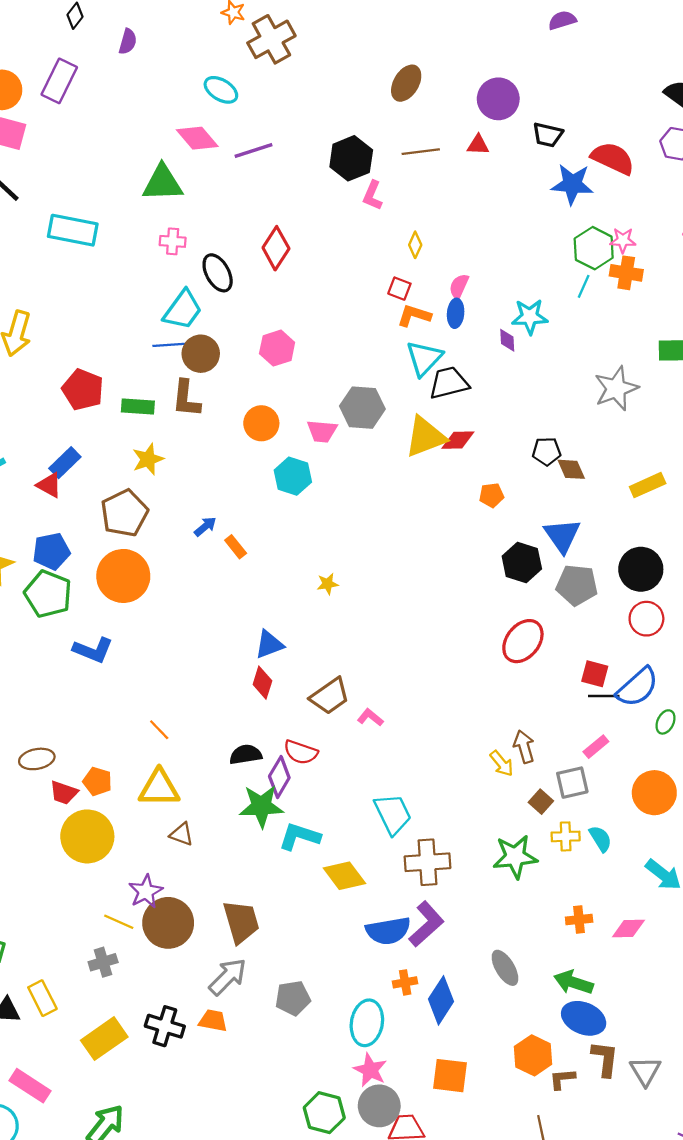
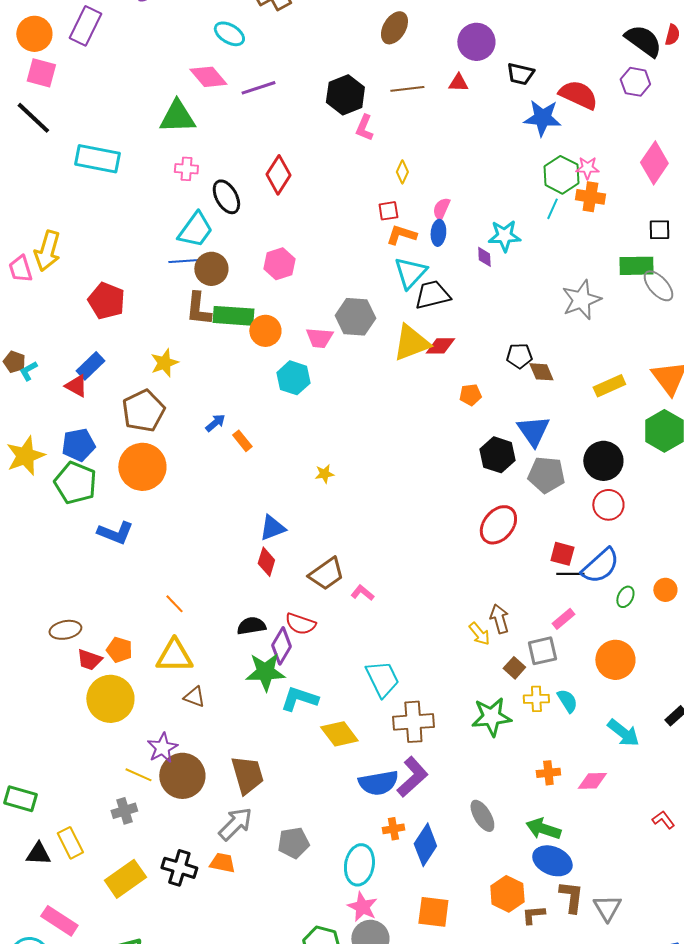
red square: (399, 289) -> (388, 211), turned -30
green rectangle: (138, 406) -> (233, 316), moved, size x1.4

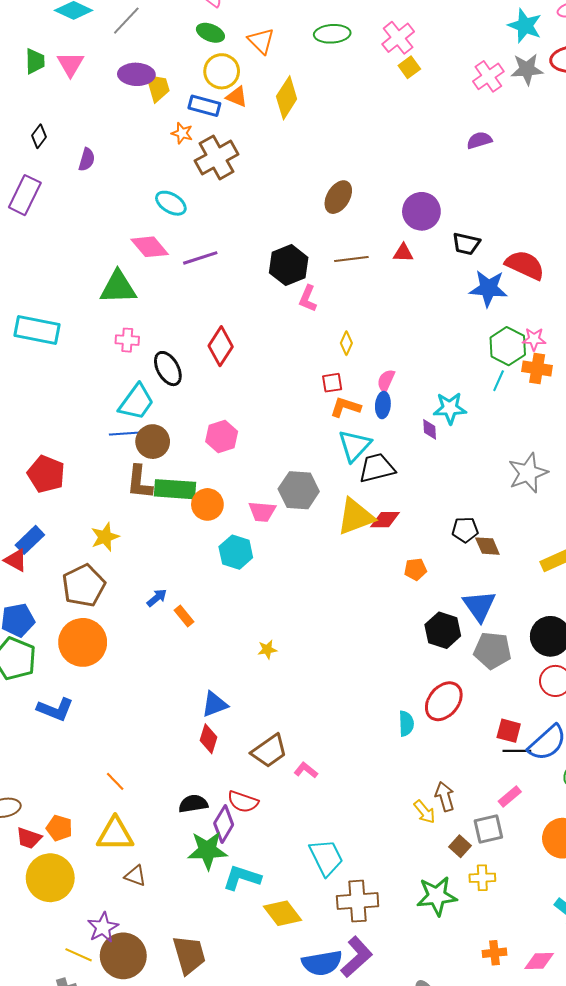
cyan semicircle: (567, 701) -> (406, 724), moved, turned 30

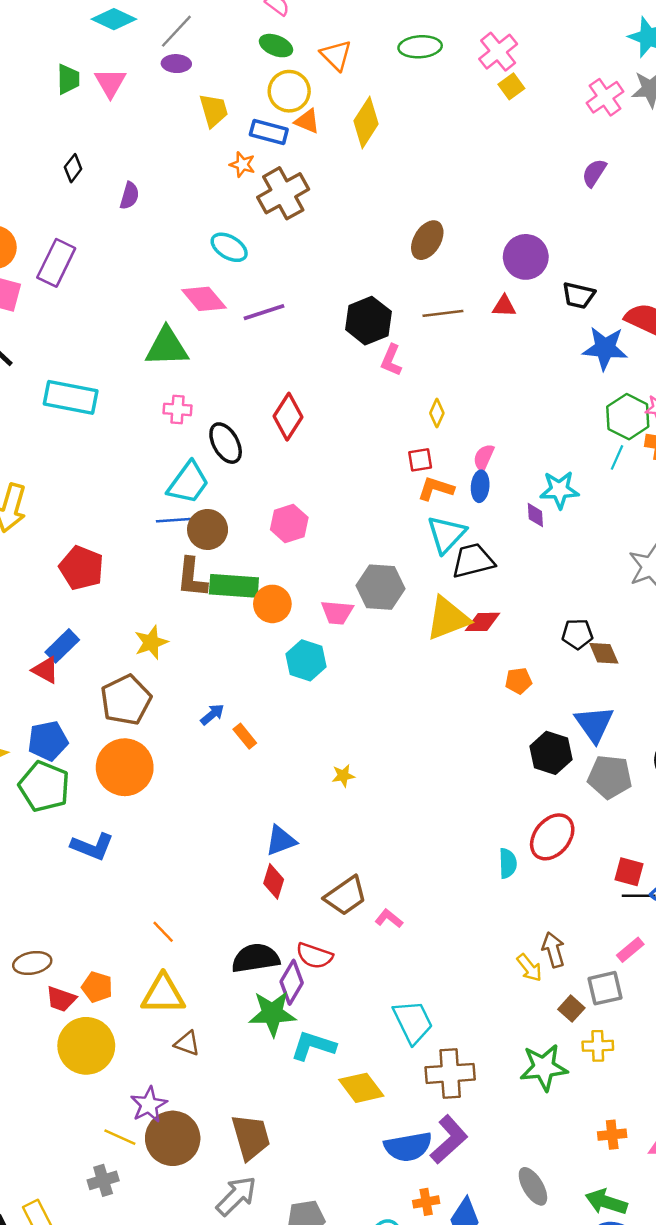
purple ellipse: (136, 74) -> (176, 64), moved, size x0.7
purple semicircle: (479, 140) -> (594, 173), turned -40
purple rectangle: (25, 195) -> (56, 263), moved
black semicircle: (193, 804) -> (256, 958), size x1.4

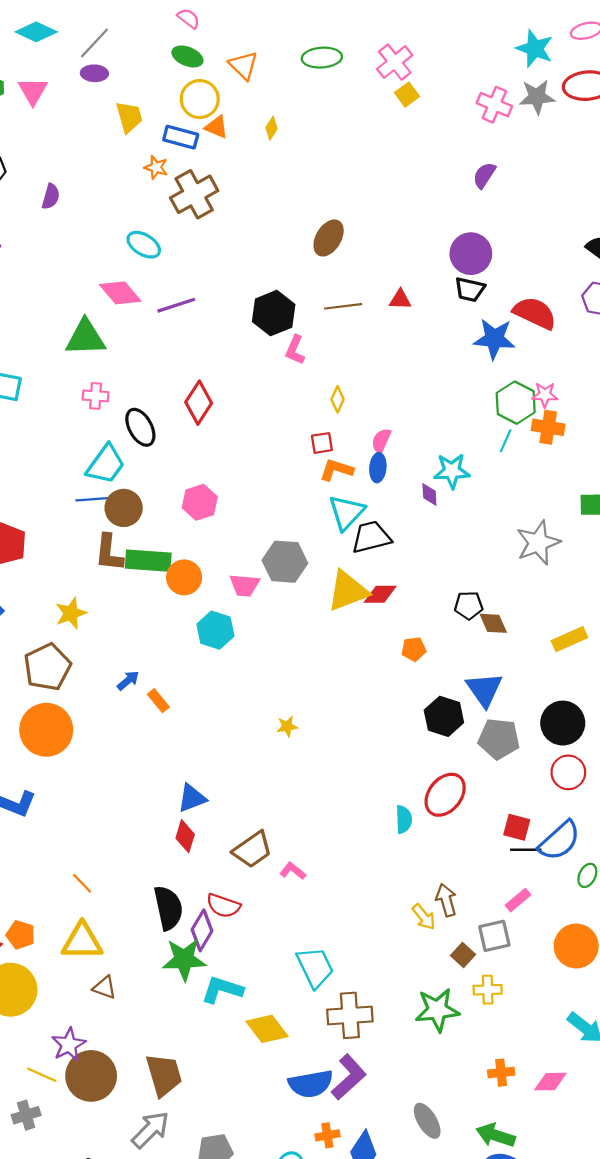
pink cross: (605, 97) -> (494, 105), turned -32
yellow diamond: (366, 122) -> (271, 128), size x0.5
purple circle: (526, 257) -> (471, 254), moved
yellow star: (343, 776) -> (287, 726), moved
black semicircle: (256, 958) -> (168, 908), turned 87

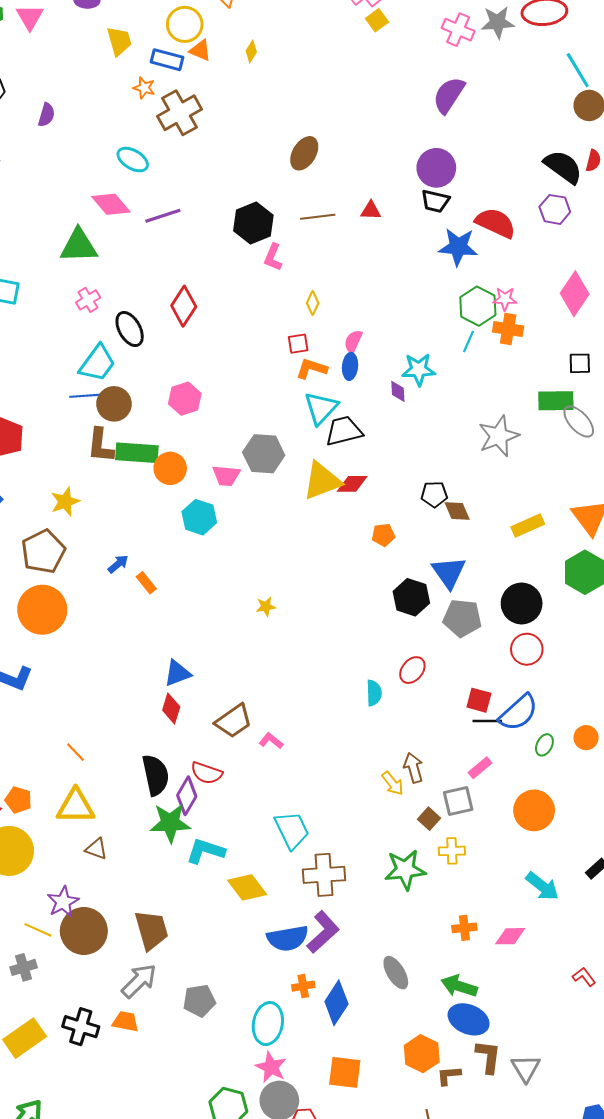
purple semicircle: (484, 175) -> (449, 95), size x1.5
pink cross: (96, 396) -> (88, 300), turned -35
red ellipse: (445, 795) -> (412, 670), size x0.7

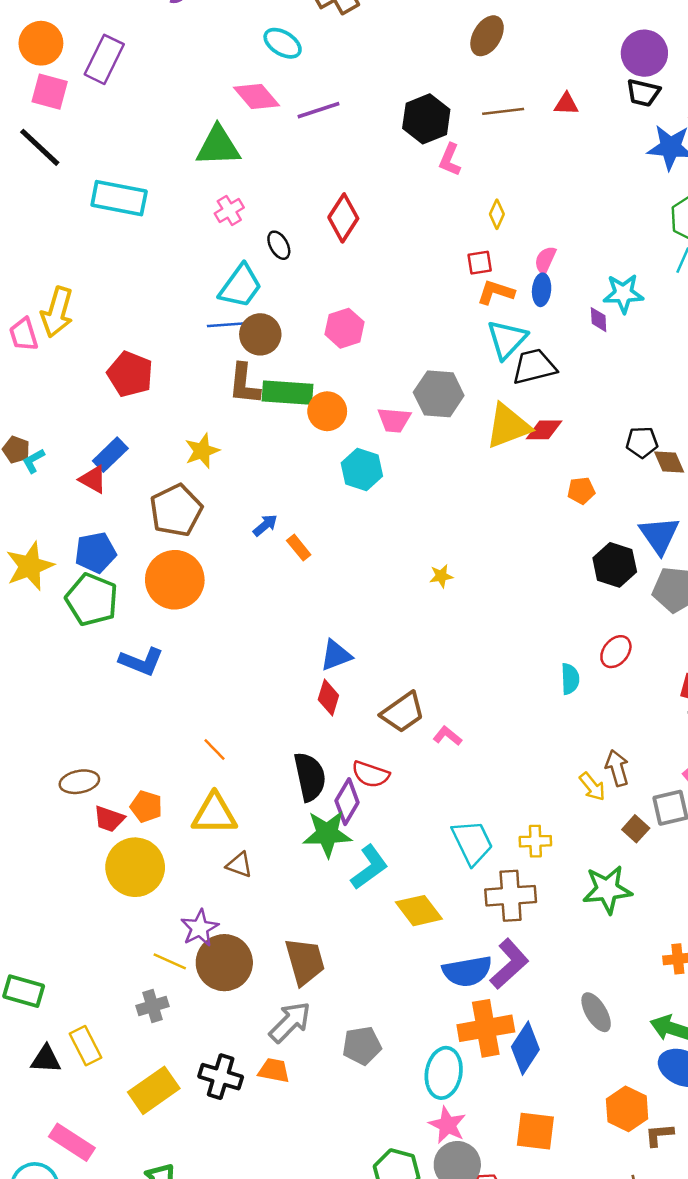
black ellipse: (130, 329) -> (279, 245), size x0.7
cyan L-shape: (205, 851) -> (369, 867), turned 126
yellow cross: (452, 851) -> (535, 841), moved
orange cross: (303, 986) -> (486, 1028), size x2.0

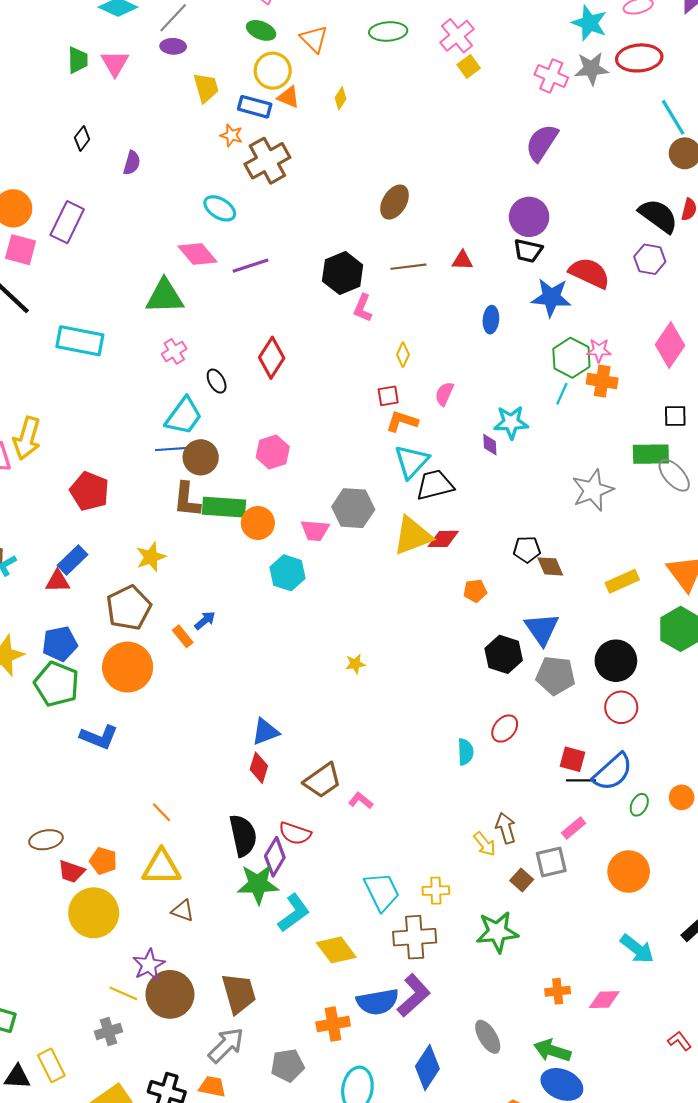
blue ellipse: (542, 290) -> (491, 320), moved
red triangle: (93, 479) -> (58, 581), turned -30
orange rectangle: (299, 548) -> (183, 636), moved
orange cross: (486, 1028) -> (333, 1024), moved, size x0.7

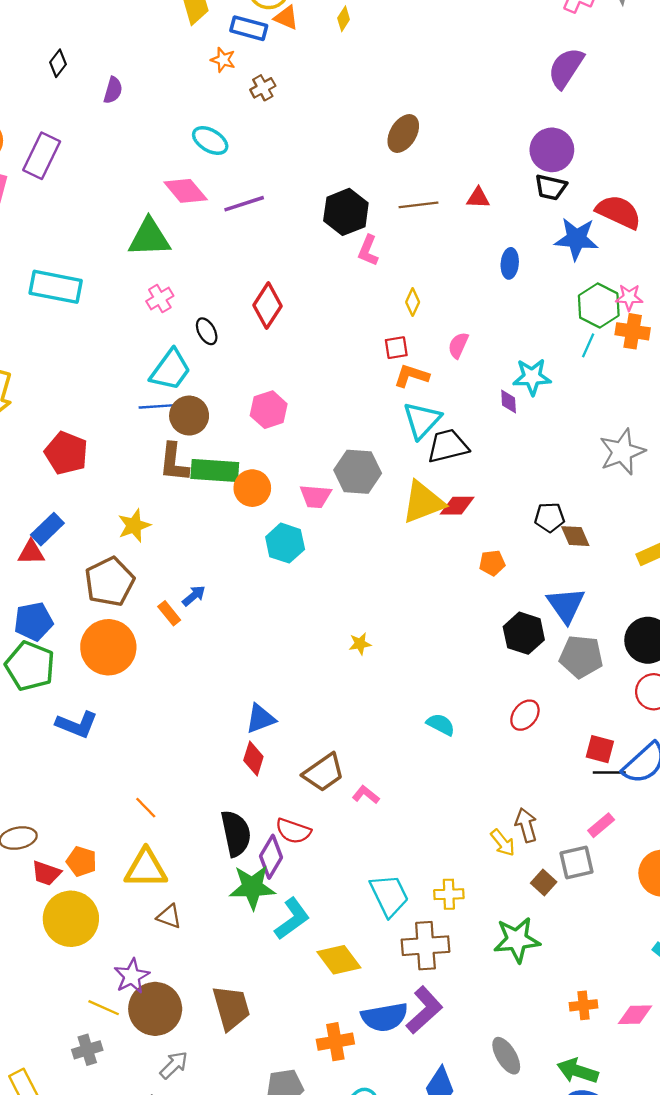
brown cross: (267, 161) -> (263, 88), size x0.5
cyan semicircle: (465, 752) -> (441, 724), moved, turned -60
gray arrow: (226, 1045) -> (174, 1065), moved, size x0.7

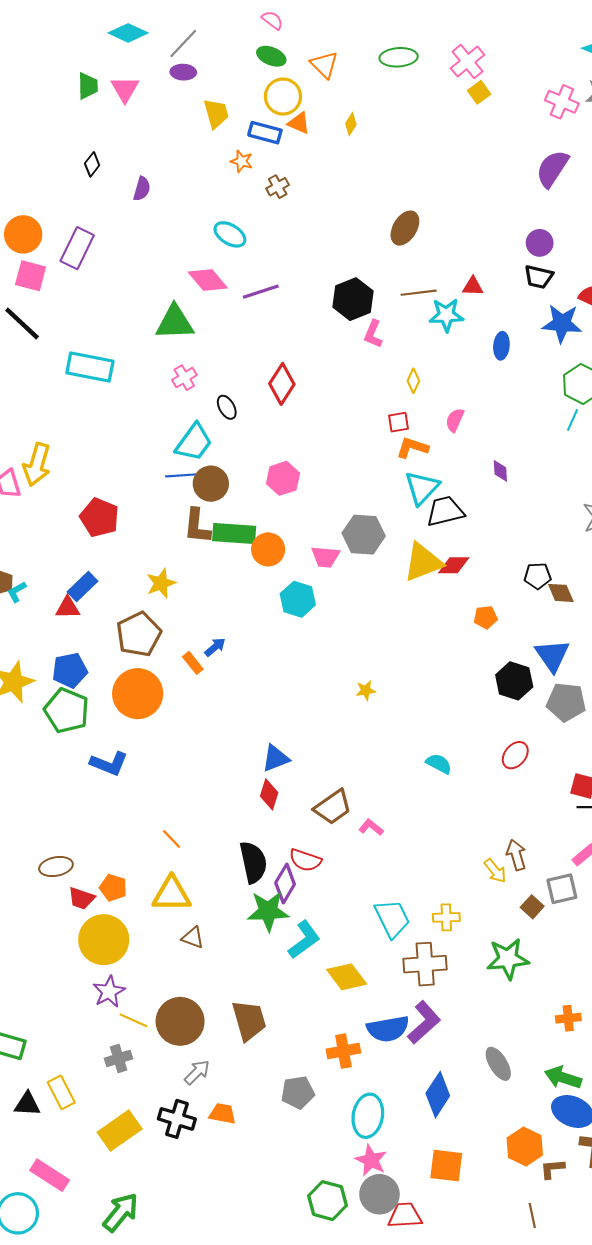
purple circle: (552, 150) -> (540, 243), size x0.7
cyan star: (532, 377) -> (446, 315), moved
purple star: (132, 976) -> (109, 992), moved

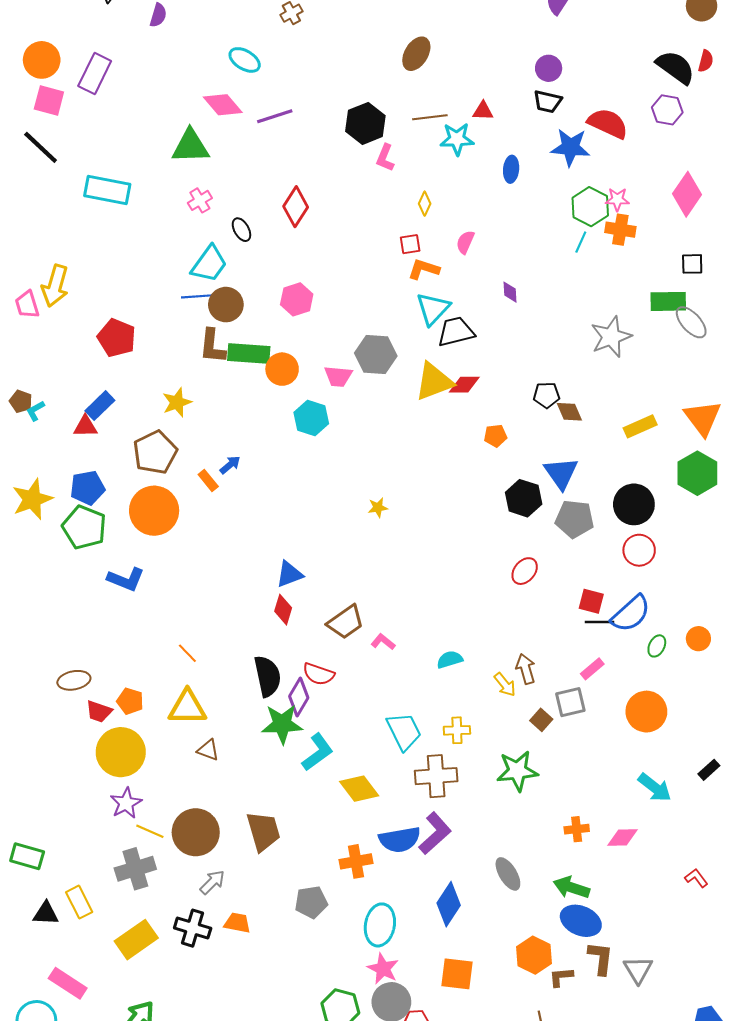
cyan semicircle: (439, 764) -> (450, 660), moved, turned -45
gray cross: (119, 1058) -> (135, 869), size x1.5

